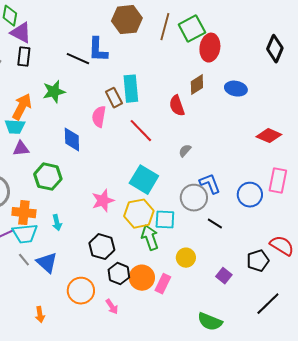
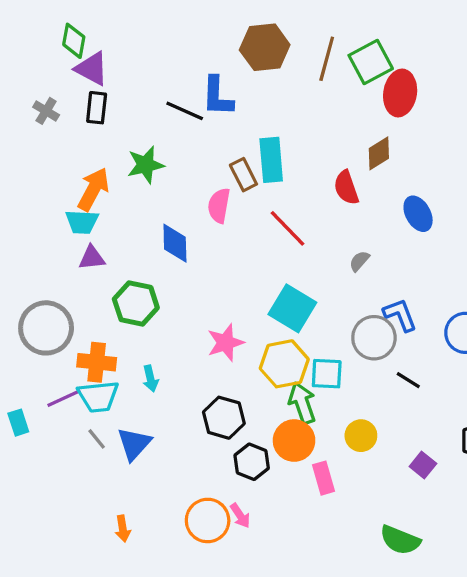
blue ellipse: (236, 89) -> (418, 214), moved, turned 50
blue triangle: (47, 263) -> (134, 444), turned 30
orange circle: (142, 278) -> (294, 441), moved
pink rectangle: (163, 284) -> (323, 478), turned -42
orange circle: (81, 291) -> (208, 520), moved

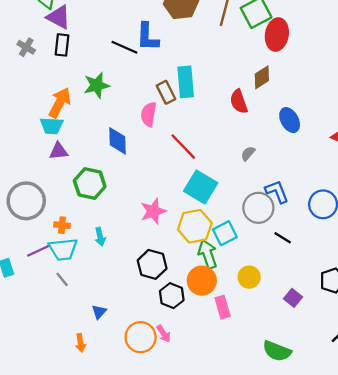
red line: (288, 228) -> (183, 147), moved
orange cross: (97, 362) -> (62, 225), size x0.6
cyan square: (327, 374) -> (225, 233), turned -30
blue triangle: (134, 444) -> (99, 312), moved, size x0.6

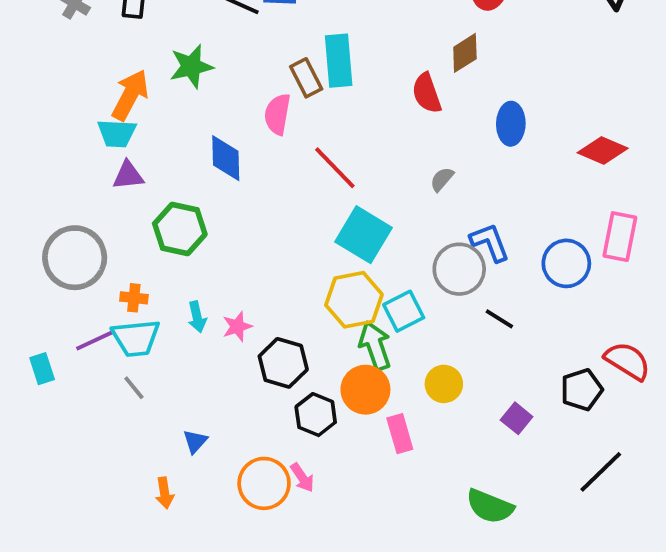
blue ellipse: (290, 120) -> (511, 124), turned 30
pink star: (153, 211) -> (237, 327), moved, size x0.7

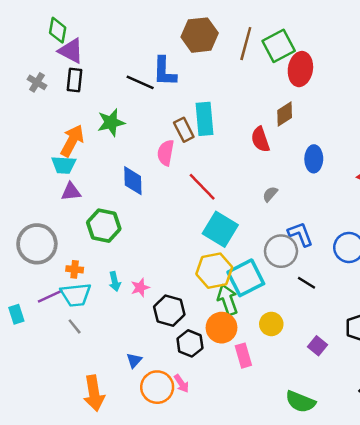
cyan square: (404, 311) -> (246, 278), size x1.4
blue triangle: (195, 441) -> (134, 360), moved
orange arrow: (165, 493) -> (94, 393), size x1.8

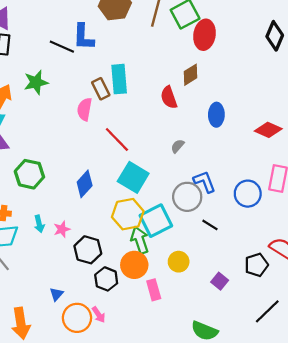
blue diamond: (133, 181) -> (85, 184), moved, turned 44

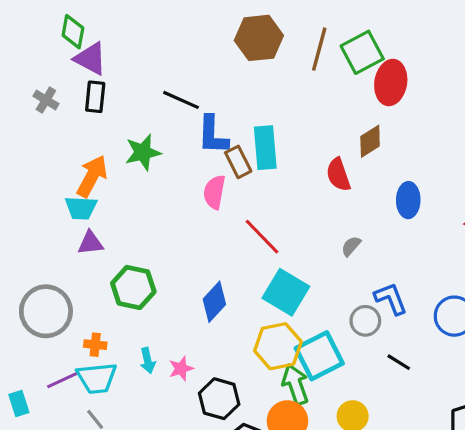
blue L-shape: (83, 37) -> (213, 135), moved
gray circle: (187, 197) -> (365, 321), size x0.7

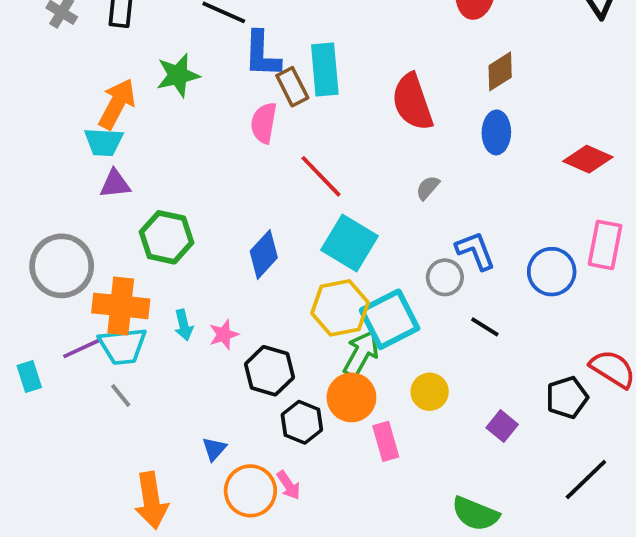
brown diamond: (370, 141) -> (500, 71), moved
red semicircle: (338, 175) -> (412, 102), size x1.4
orange cross: (95, 345) -> (121, 306), size x2.0
green arrow: (295, 384) -> (361, 354), turned 48

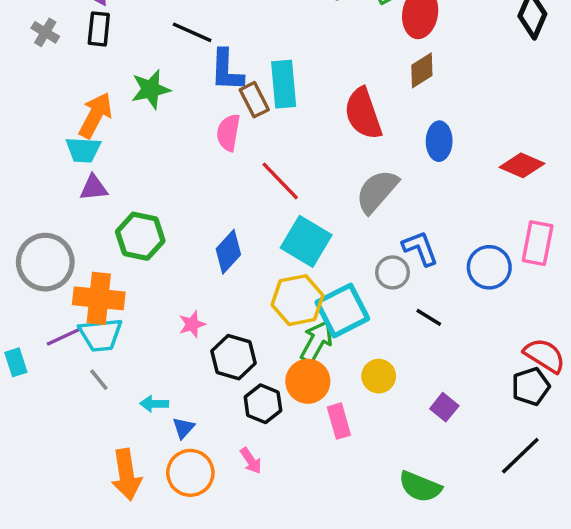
brown diamond: (500, 71) -> (422, 70), moved
gray semicircle: (428, 188) -> (377, 191), size x2.0
cyan arrow: (184, 325) -> (154, 404), moved, turned 104
black pentagon: (567, 397) -> (531, 386), moved
orange circle: (250, 491) -> (190, 473), moved

